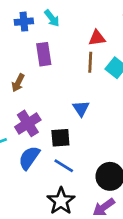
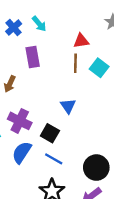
blue cross: (24, 22) -> (14, 28), turned -35
purple cross: (28, 123) -> (20, 121), turned -30
black square: (60, 138) -> (50, 133), turned 36

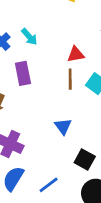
black square: (50, 133) -> (85, 159), moved
blue line: (54, 159) -> (49, 185), turned -66

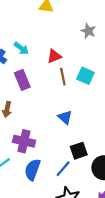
red triangle: (76, 54) -> (54, 56), moved
black square: (85, 159) -> (79, 151), moved, turned -36

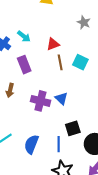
purple cross: (24, 141) -> (40, 101), moved
blue line: (63, 169) -> (59, 144), turned -42

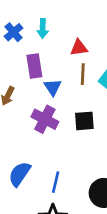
cyan arrow: (24, 36) -> (43, 29), turned 40
blue triangle: (61, 99) -> (53, 87), moved
black square: (73, 128) -> (84, 121), moved

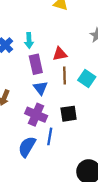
purple rectangle: (34, 66) -> (36, 64), moved
blue semicircle: (20, 174) -> (27, 147), moved
blue line: (56, 182) -> (50, 136), moved

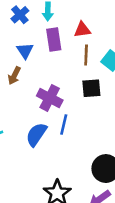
blue triangle: (41, 88) -> (25, 51), moved
black square: (69, 114) -> (91, 88), moved

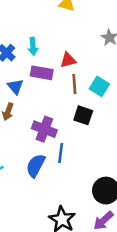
purple rectangle: (54, 40) -> (42, 73), turned -65
black square: (91, 88) -> (83, 115), turned 30

